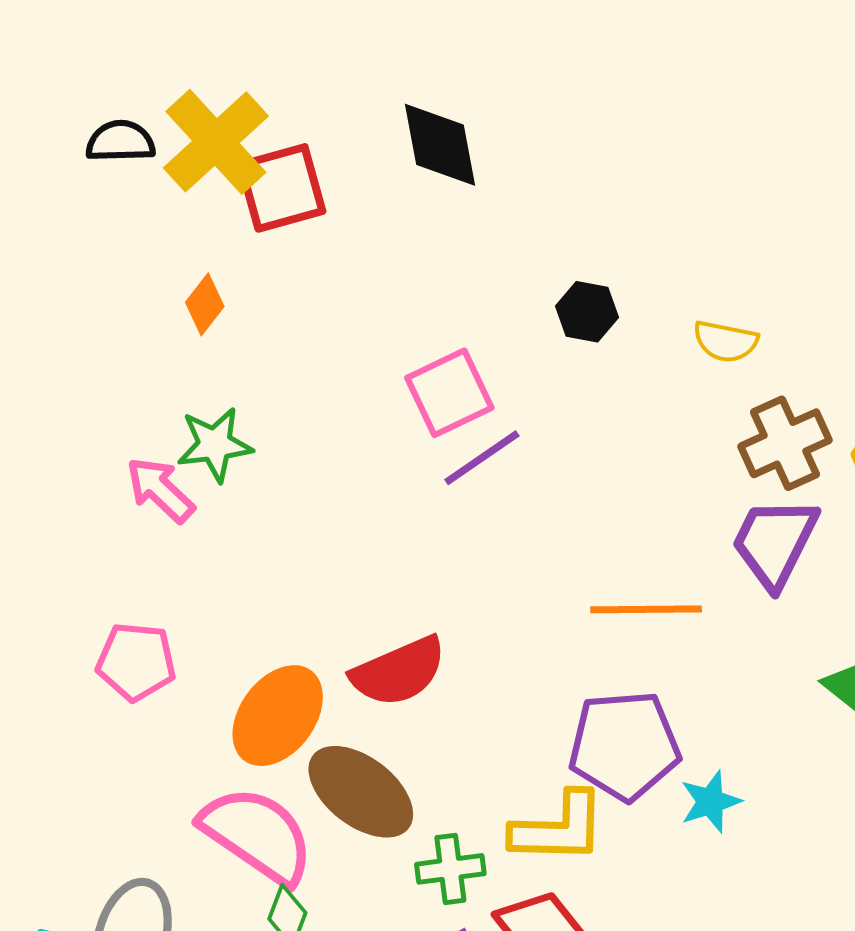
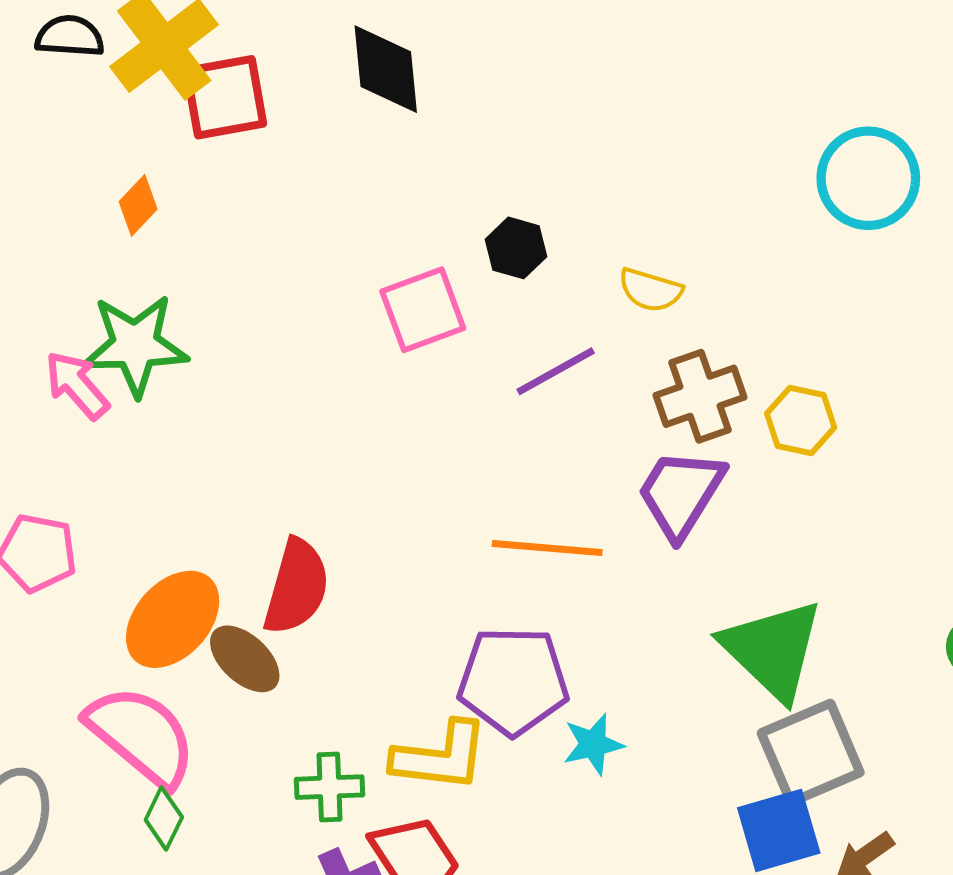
pink square: (449, 393) -> (423, 310), moved
green star: (215, 444) -> (135, 345), size x1.4
purple line: (482, 458) -> (556, 371), moved
red semicircle: (399, 672) -> (296, 587), turned -56
brown ellipse: (361, 792) -> (245, 659), moved, size x0.7

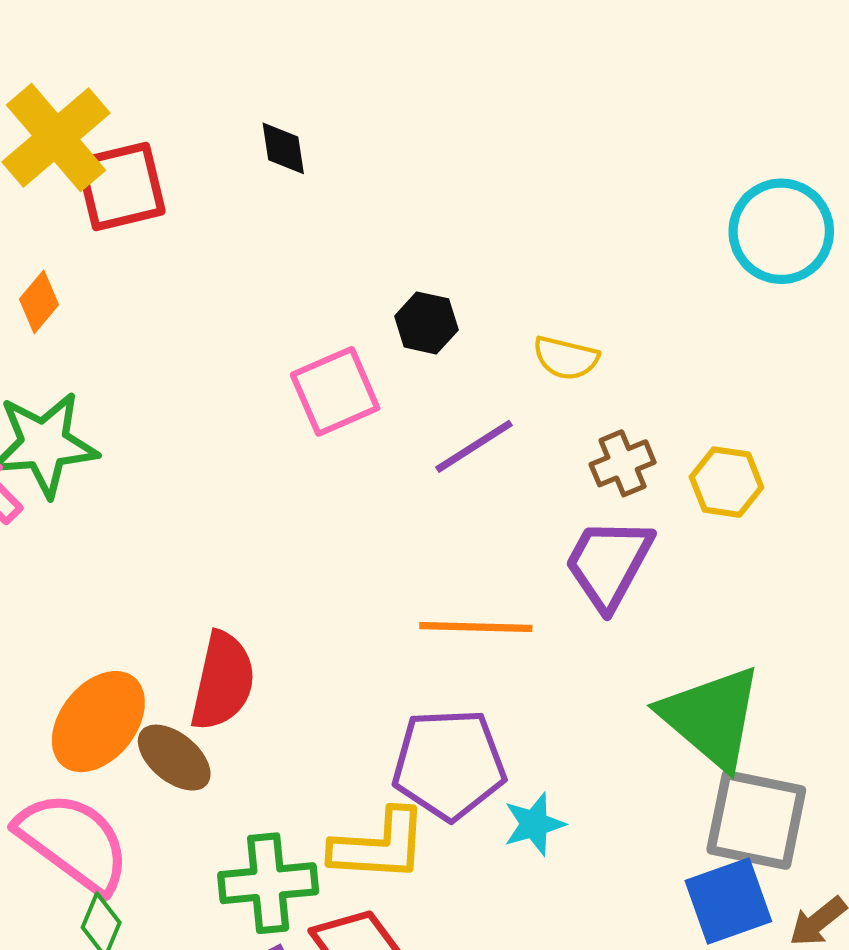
black diamond: (386, 69) -> (283, 148), size x0.6
brown cross: (700, 396) -> (623, 463), size x0.7
gray square: (811, 753) -> (756, 820), turned 38
green cross: (330, 787) -> (268, 883), size x1.4

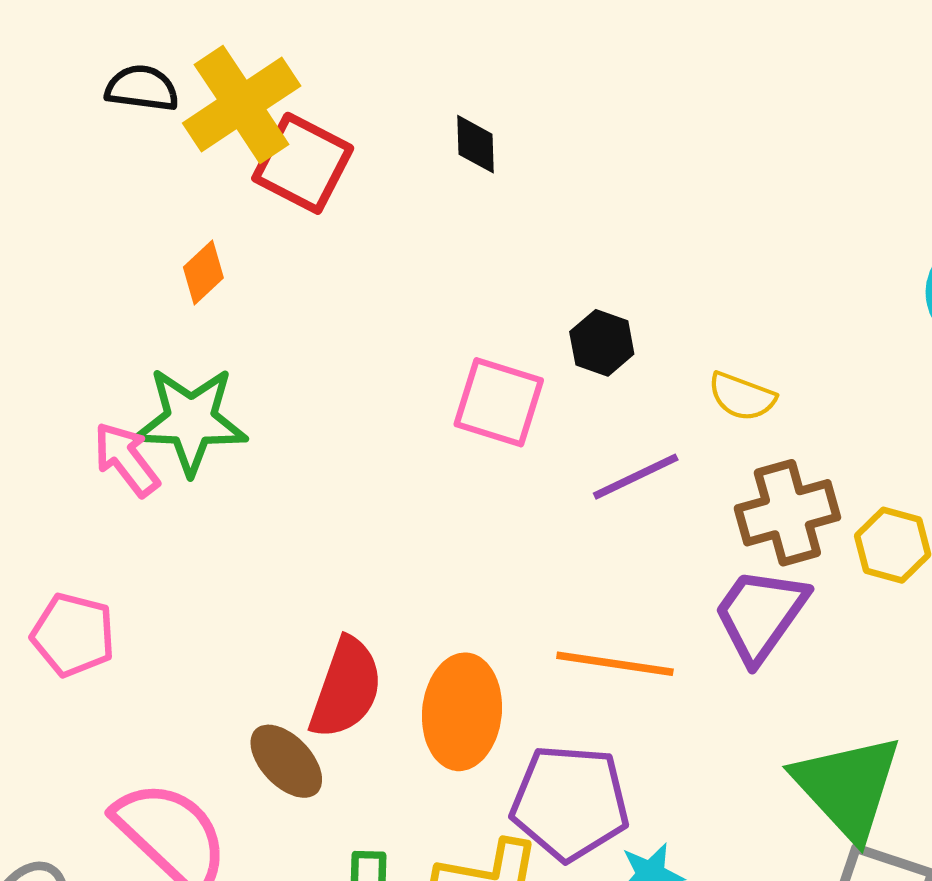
red square: (121, 186) -> (303, 163), turned 34
pink square: (335, 391) -> (499, 402), turned 34
brown cross: (623, 463) -> (787, 513), size x1.5
orange ellipse: (98, 722) -> (462, 712), moved, turned -40

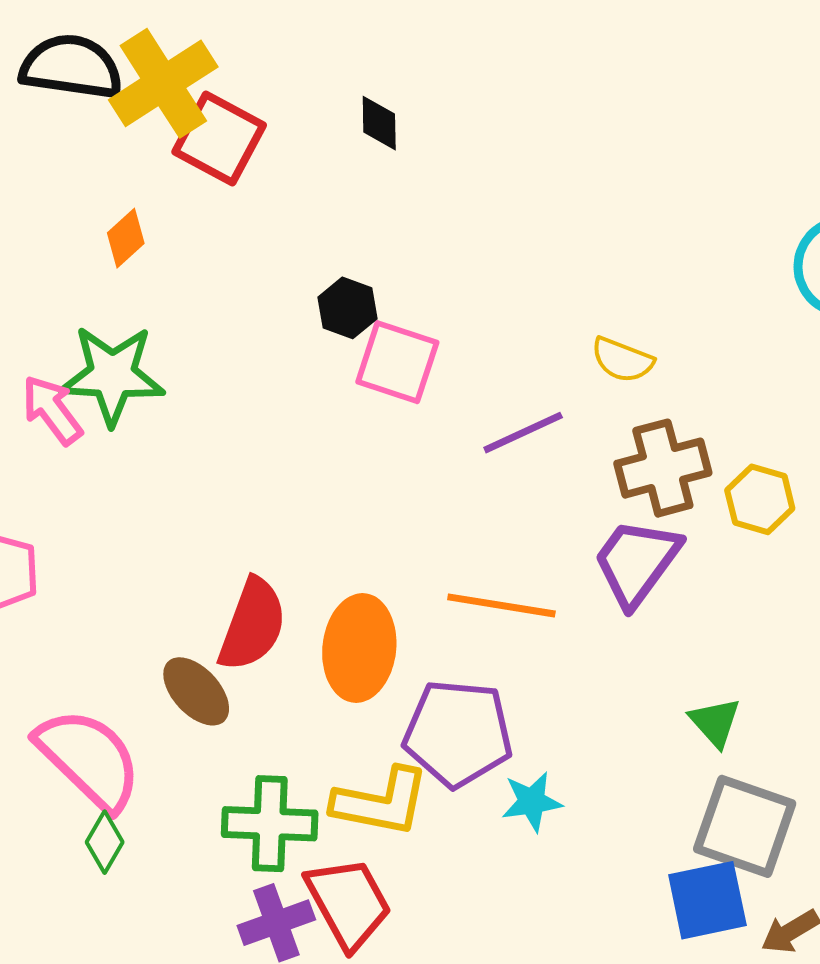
black semicircle: (142, 88) -> (71, 67), size x1.5
black hexagon: (602, 343) -> (347, 308), moved
green triangle: (848, 787) -> (715, 722), size x0.5

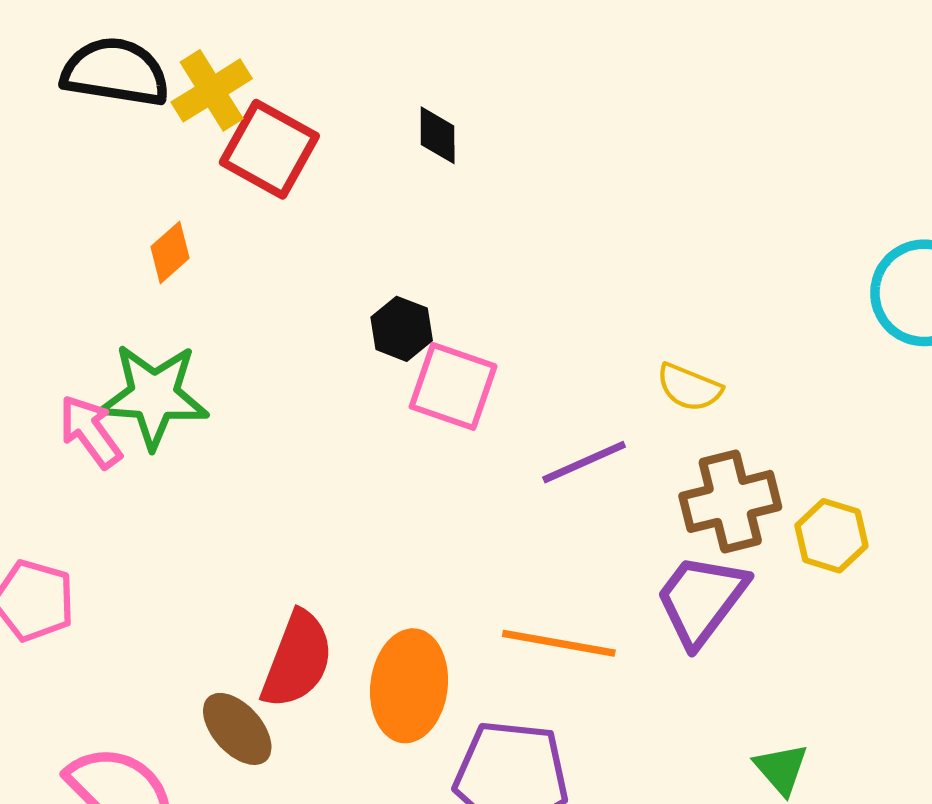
yellow cross: (163, 83) -> (212, 90), size x0.7

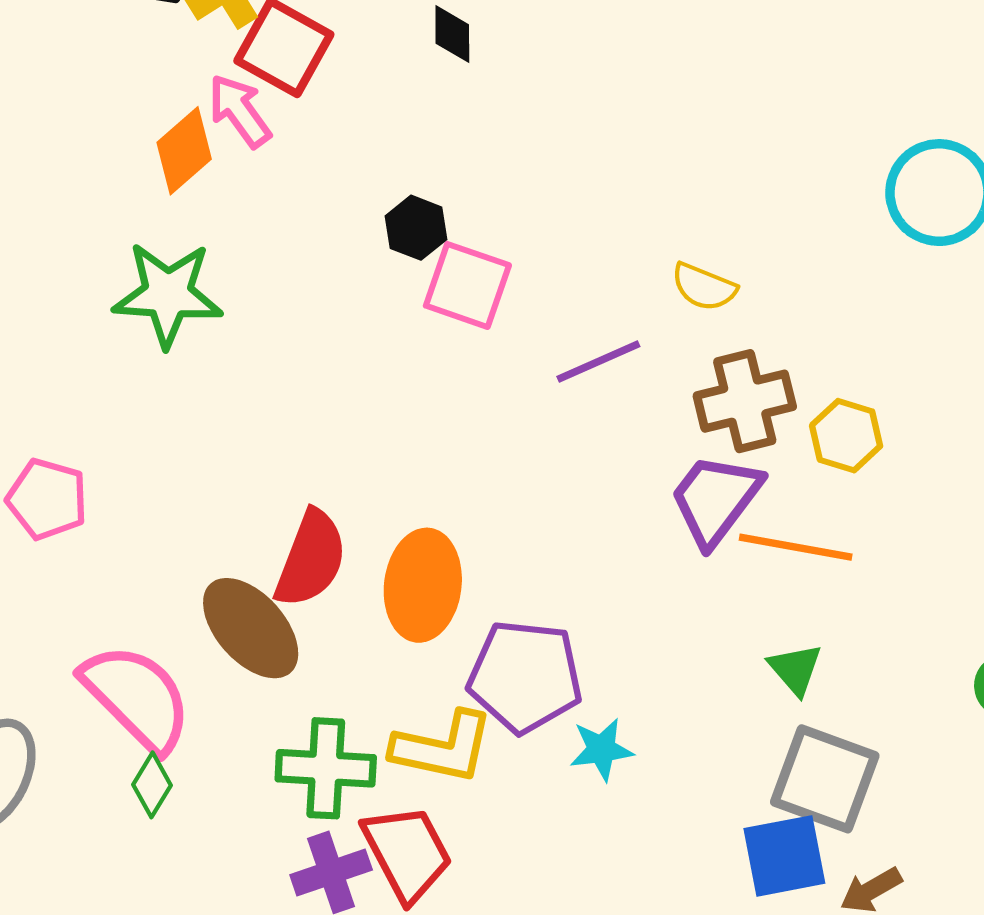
orange diamond: (170, 252) -> (184, 151), size x1.4
pink arrow: (90, 432) -> (240, 111), moved
orange line: (559, 643) -> (796, 547), moved
brown ellipse: (237, 729) -> (251, 628), size x1.4

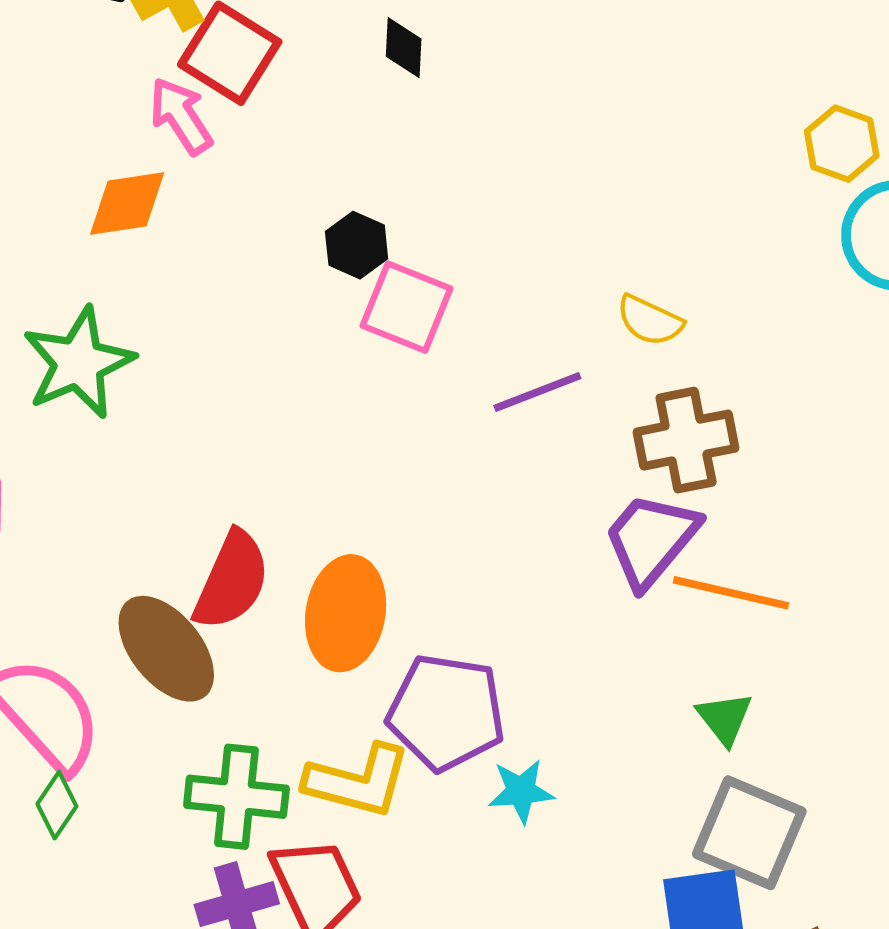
orange diamond: (184, 151) -> (127, 203), moved, turned 30
green star: (168, 294) -> (78, 363), moved, turned -30
yellow hexagon: (846, 436) -> (842, 144), moved

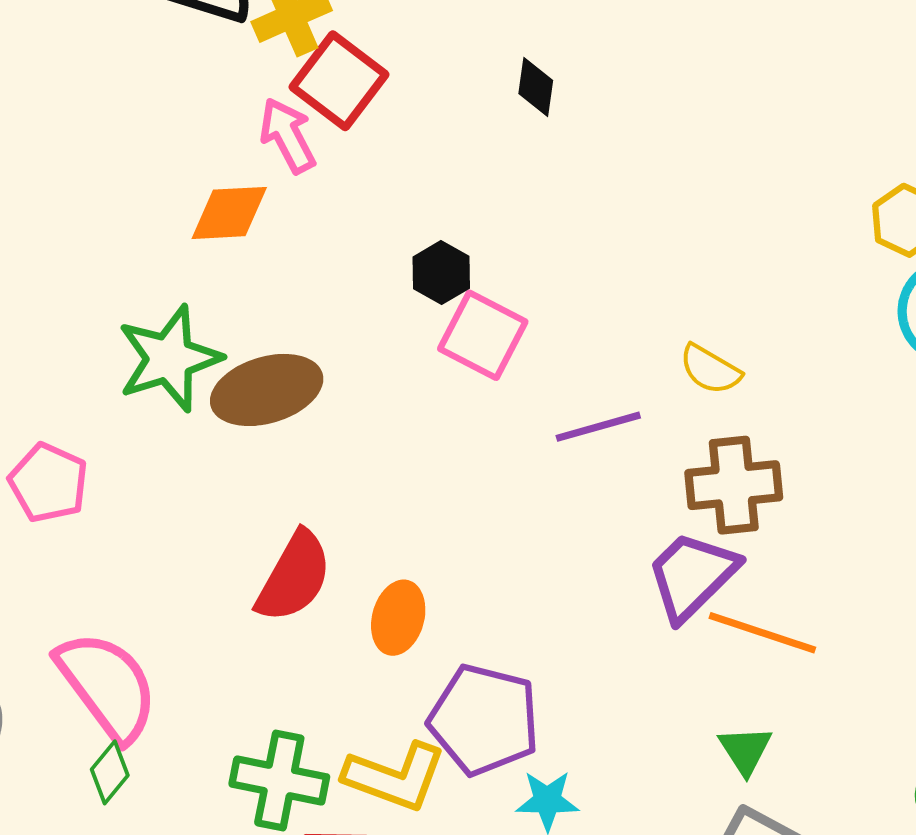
black diamond: (404, 48) -> (536, 87), moved
orange ellipse: (346, 613) -> (398, 618), size x0.7
brown ellipse: (166, 649) -> (267, 390), moved, turned -73

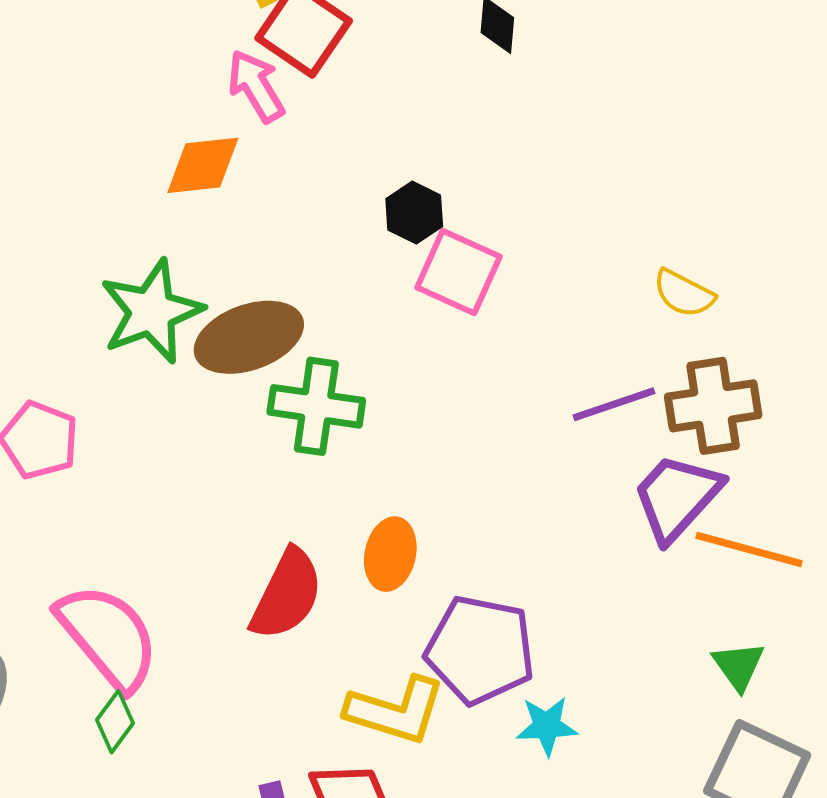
purple line: (598, 427) -> (614, 404), moved
red semicircle: (294, 577) -> (287, 594), moved
green cross: (279, 781) -> (316, 406), moved

